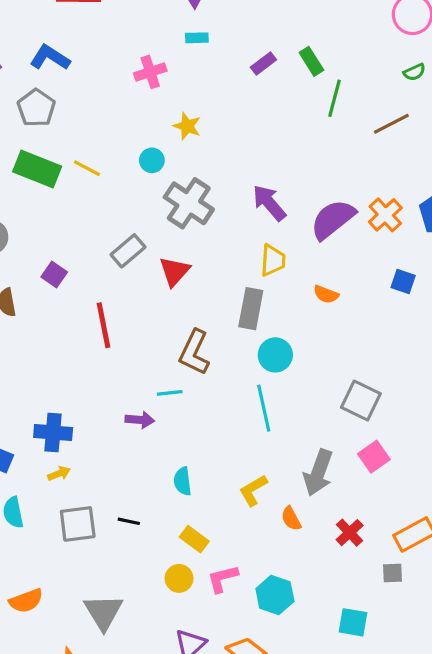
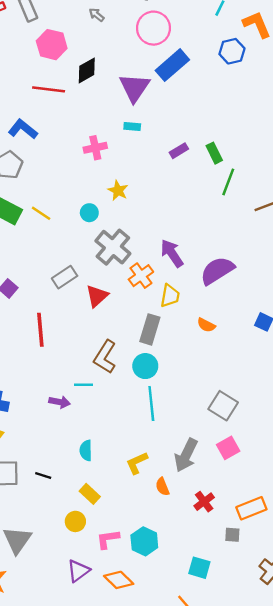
orange cross: (385, 215) -> (141, 276), moved
cyan circle: (275, 355) -> (145, 366), moved
pink L-shape: (223, 579) -> (108, 539), moved

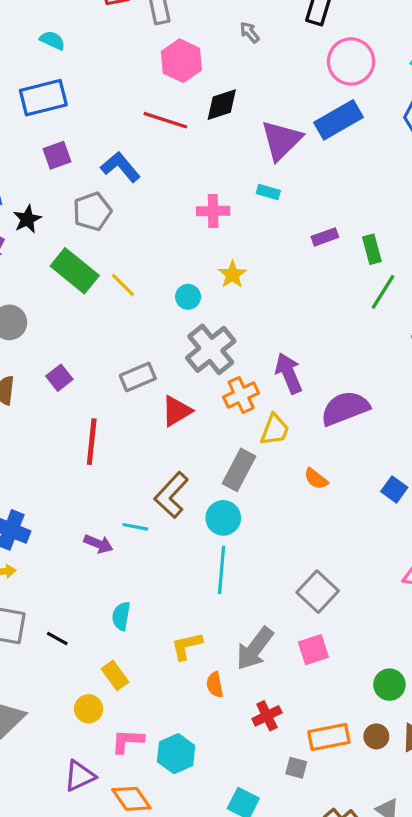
pink circle: (153, 28) -> (351, 61), moved

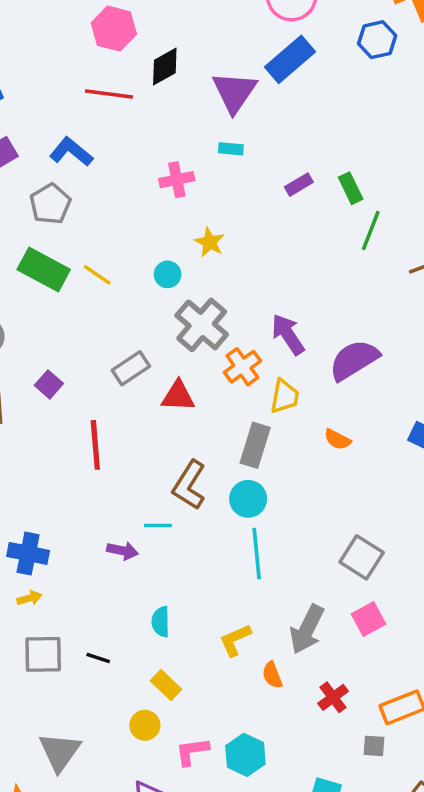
red triangle: (177, 411) -> (178, 396), turned 44

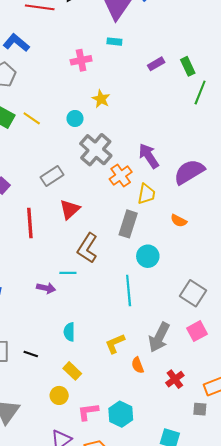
red triangle: (178, 396) -> (70, 209), moved, turned -45
cyan circle: (248, 499) -> (148, 256), moved

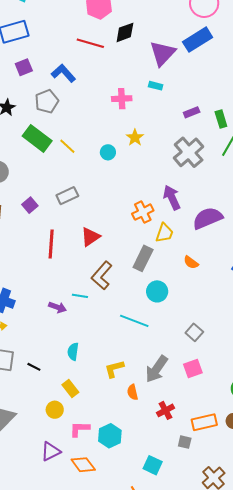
gray cross: (96, 150) -> (189, 152), moved
gray rectangle: (52, 176) -> (67, 196), moved
cyan line: (129, 290) -> (134, 321), turned -72
gray square: (193, 293) -> (194, 332), size x0.7

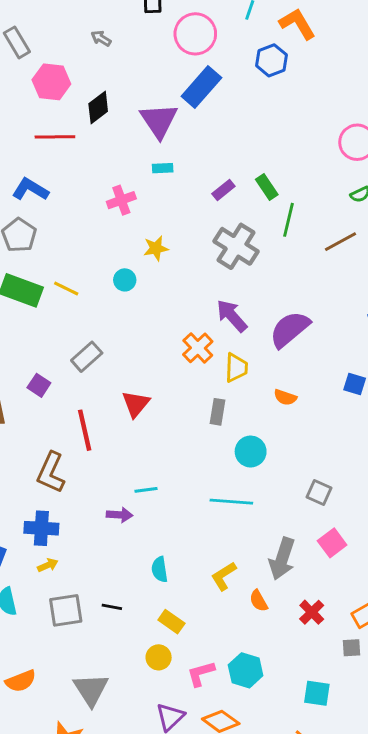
yellow star: (135, 138) -> (156, 248), turned -30
gray rectangle: (143, 258) -> (217, 412), size x0.7
brown L-shape: (102, 275) -> (51, 472), moved

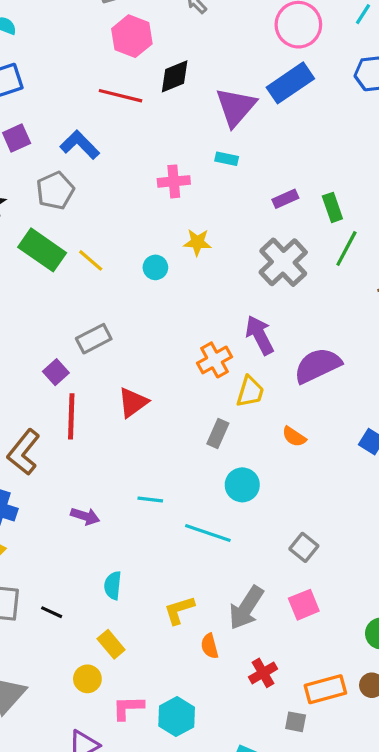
purple square: (39, 385) -> (56, 372), moved
cyan line: (146, 490) -> (150, 499), moved

